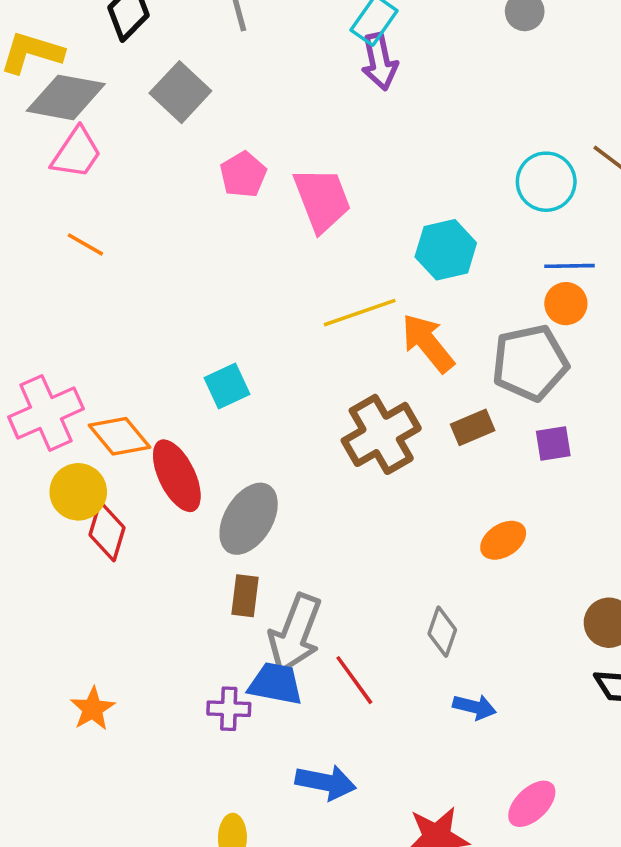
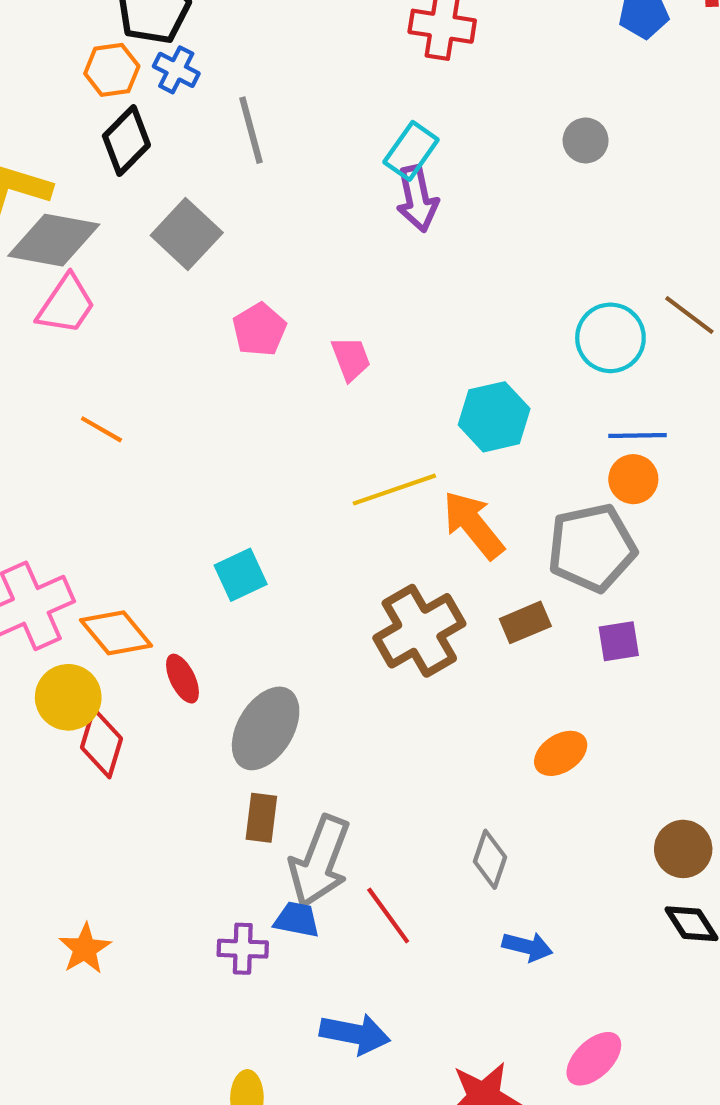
pink trapezoid: (322, 200) -> (351, 359), size x0.6
orange line: (85, 244) -> (101, 429), moved
red ellipse: (177, 476) -> (182, 679), size x0.6
blue trapezoid: (275, 684) -> (297, 920), size x0.7

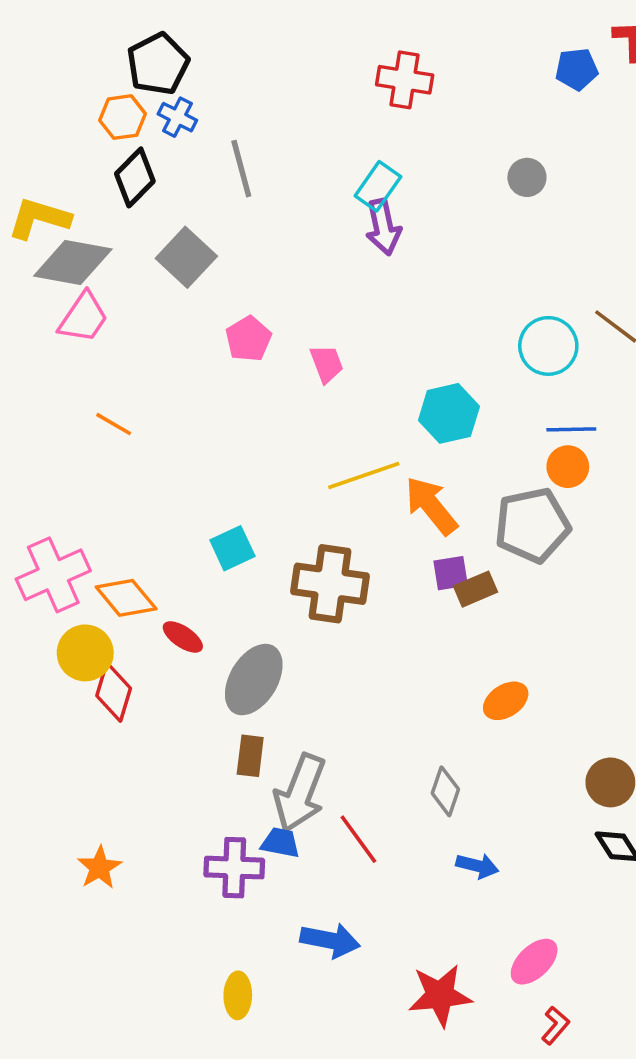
brown cross: (419, 631) -> (330, 584), moved, turned 38
purple square: (619, 641) -> (451, 573), moved
red ellipse: (182, 679) -> (183, 637), turned -30
purple cross: (243, 949) -> (234, 868), size x1.4

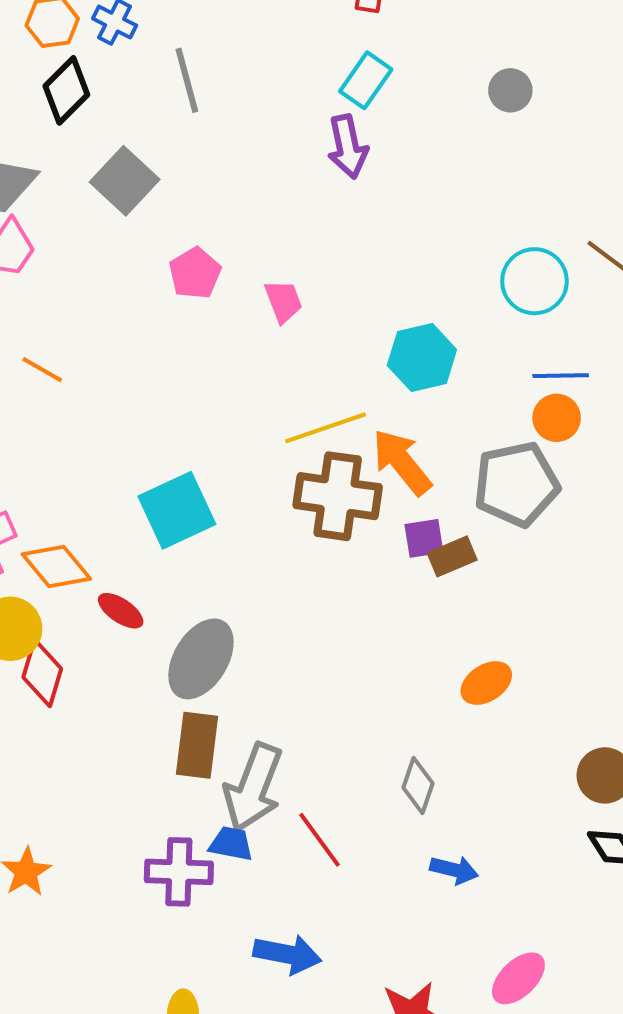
cyan rectangle: (378, 186) -> (366, 80), moved
cyan square: (232, 548) -> (177, 510), size x1.5
brown cross: (330, 584) -> (338, 496), moved
brown rectangle: (250, 756) -> (197, 745), size x1.4

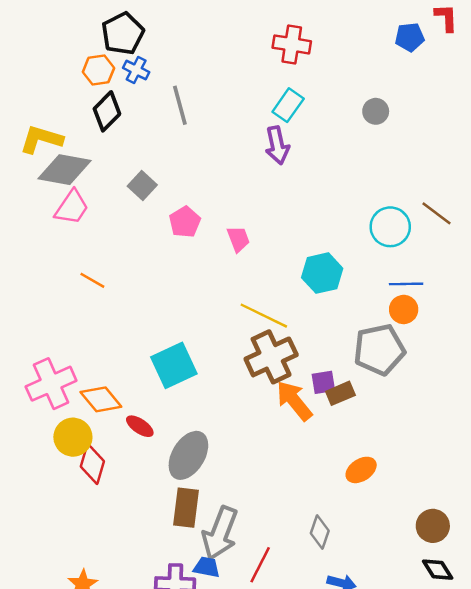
gray square: (125, 181) -> (142, 185), moved, size x0.7
yellow line: (326, 428) -> (264, 316), turned 45
orange arrow: (402, 462) -> (294, 401), moved
brown cross: (338, 496) -> (271, 357), turned -33
red line: (320, 840) -> (260, 565), turned 63

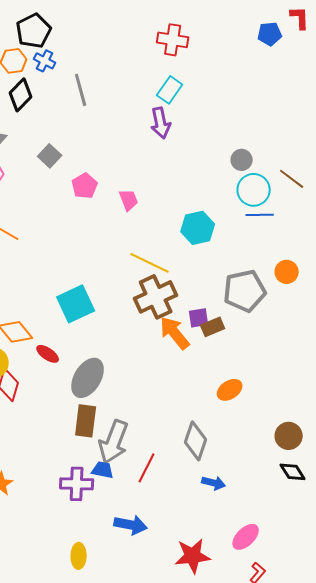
gray circle: (376, 111) -> (242, 160), moved
blue line: (406, 284) -> (260, 215), moved
orange circle: (404, 309) -> (287, 272), moved
gray diamond: (320, 532) -> (196, 441), size x1.4

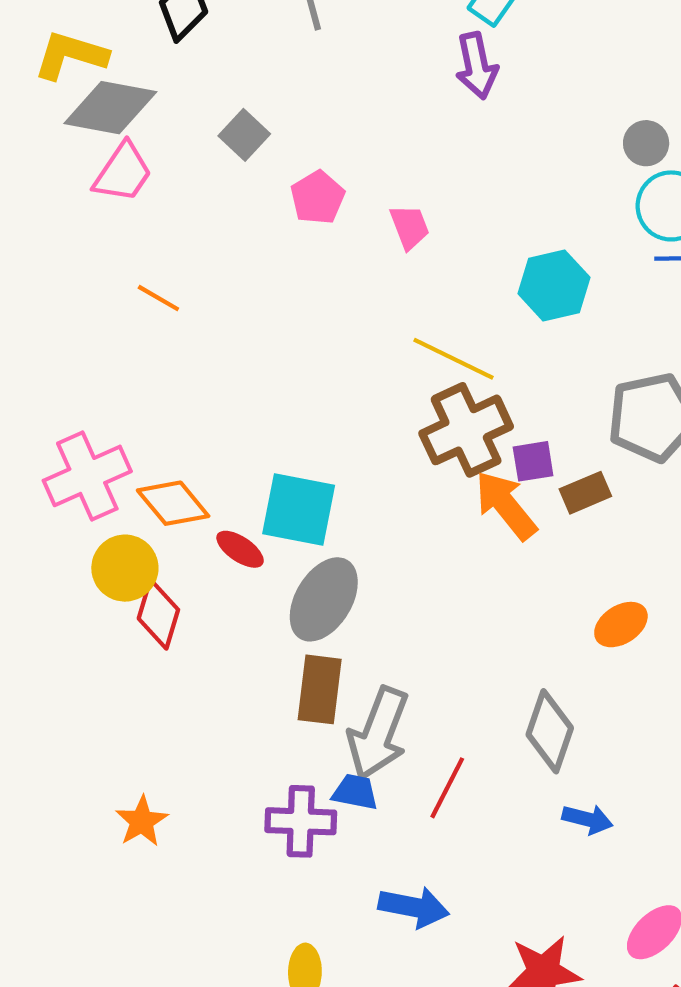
cyan square: (76, 304) -> (299, 509), moved, turned 36
purple square: (199, 318) -> (533, 461), moved

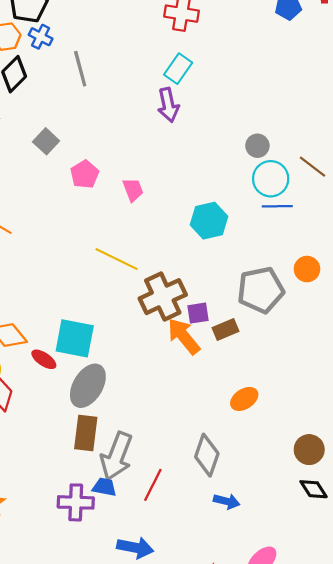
yellow line: (454, 359) -> (117, 259), moved

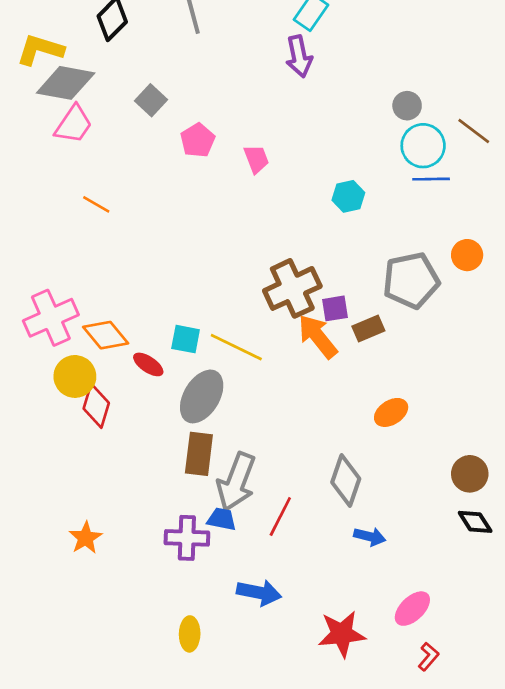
cyan hexagon: (209, 221) -> (348, 196), size x0.7
yellow line: (117, 259) -> (236, 347), moved
cyan square: (75, 338) -> (186, 339), size x0.6

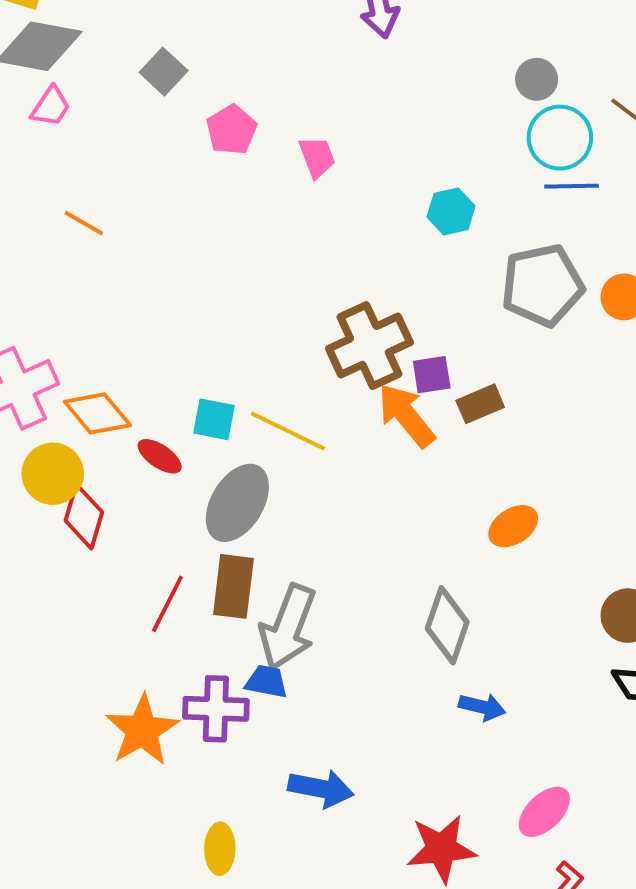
pink trapezoid: (74, 124) -> (51, 106), size x0.7
gray pentagon: (411, 280) -> (542, 285), moved
red line: (280, 517) -> (167, 604), moved
orange star: (86, 538) -> (142, 730), moved, size x1.5

